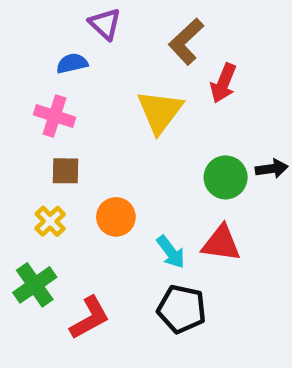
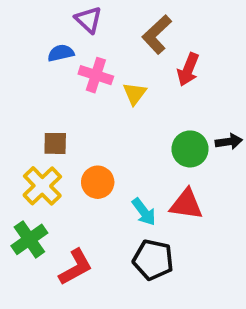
yellow triangle: (160, 112) -> (135, 94), size x0.6
pink cross: (55, 116) -> (96, 75), moved
yellow cross: (50, 221) -> (42, 186), size x1.5

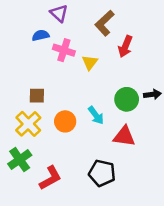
cyan arrow: (144, 212) -> (96, 115), moved

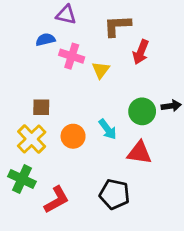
purple triangle: (59, 13) -> (66, 15), turned -30
brown L-shape: (104, 23) -> (117, 26), turned 40
green cross: (20, 160) -> (22, 179), turned -30

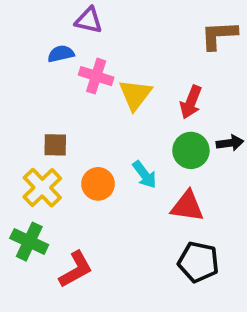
brown L-shape: (117, 26) -> (219, 35), moved
red arrow: (141, 52) -> (191, 102), moved
yellow triangle: (101, 70) -> (135, 95), size x1.4
black pentagon: (114, 194) -> (198, 262), moved

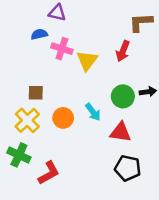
red arrow: (191, 102) -> (123, 51), moved

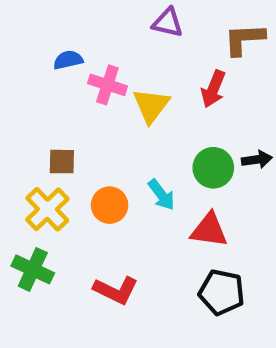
purple triangle: (57, 13) -> (168, 23), moved
red L-shape: (49, 173) -> (116, 290), moved, turned 55

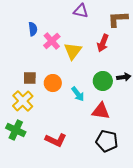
blue semicircle: (68, 60) -> (33, 29), turned 96
pink cross: (107, 85) -> (52, 41), turned 30
orange circle: (110, 205) -> (53, 83), moved

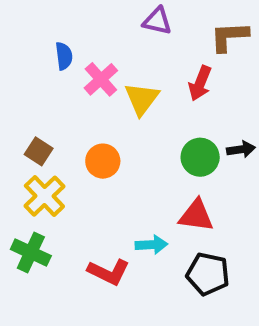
brown square: (30, 78) -> (39, 151), moved, turned 32
cyan arrow: (78, 94) -> (151, 245), moved, turned -56

